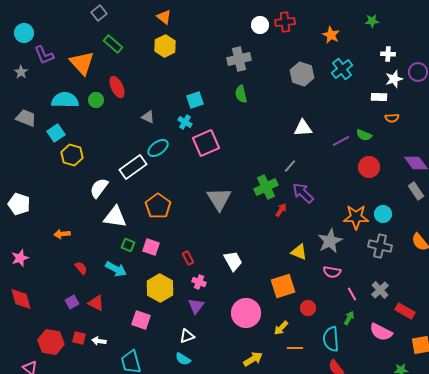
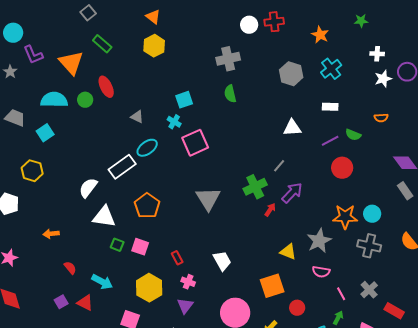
white rectangle: (379, 97) -> (330, 107), moved
yellow hexagon: (72, 155) -> (32, 171), moved
red circle: (369, 167) -> (342, 168), moved
purple arrow: (303, 193) -> (292, 193), turned 90
cyan arrow: (116, 269) -> (102, 282), moved

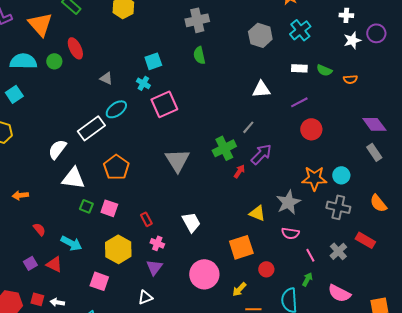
green semicircle: (353, 135) -> (324, 70), moved
red rectangle: (394, 311) -> (365, 240), moved

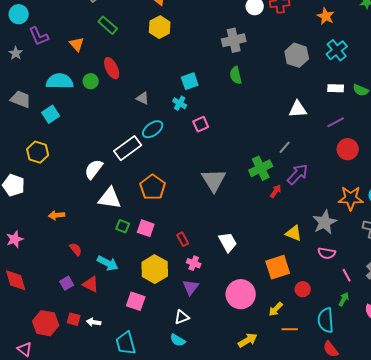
orange triangle: (40, 24) -> (77, 44), size x0.6
pink square: (164, 104) -> (201, 124), size x0.6

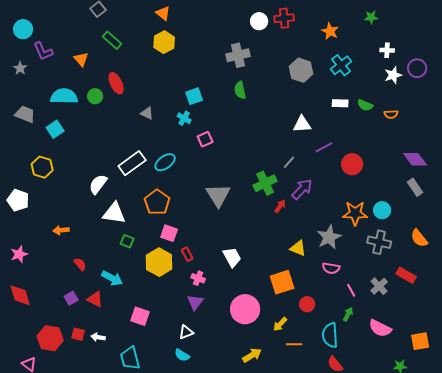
purple line: (336, 122) -> (324, 147), moved
cyan ellipse: (153, 129) -> (165, 162), moved
pink square: (146, 228) -> (169, 233), moved
yellow hexagon: (155, 269) -> (159, 262), moved

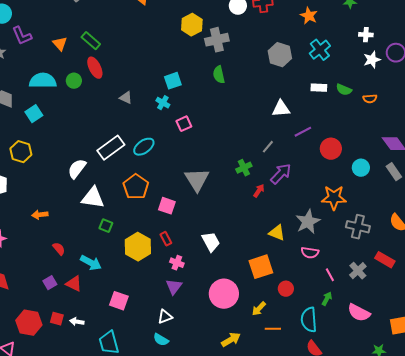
green rectangle: (112, 40) -> (91, 41), moved
yellow hexagon: (164, 42) -> (192, 25), moved
green cross: (265, 183) -> (244, 168), size x0.7
cyan circle: (382, 210) -> (361, 168), moved
pink square: (169, 233) -> (167, 206), moved

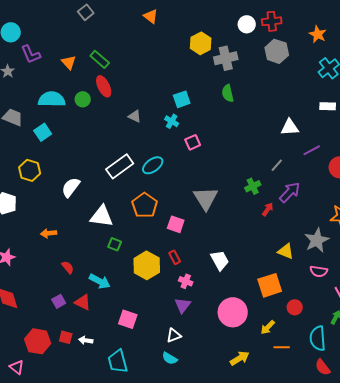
gray hexagon: (280, 55) -> (277, 51), moved
white semicircle: (77, 169) -> (71, 187), moved

